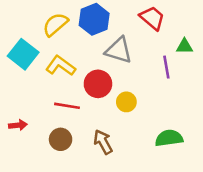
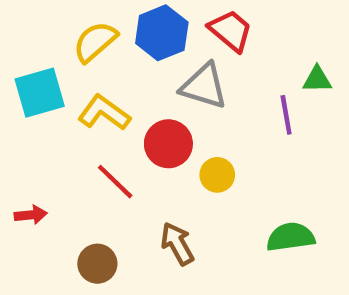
red trapezoid: (152, 18) -> (231, 31), moved
cyan square: (23, 54) -> (40, 93), turned 36
red line: (67, 106) -> (115, 182), turned 35
brown circle: (61, 139) -> (97, 264), moved

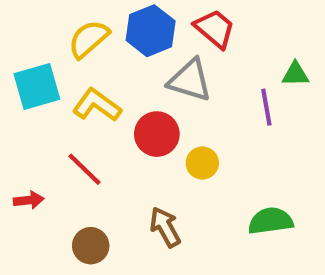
red line: (115, 182) -> (84, 169), moved

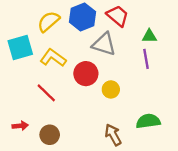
green triangle: (295, 74) -> (149, 36), moved
red arrow: (29, 200) -> (20, 126), moved
brown arrow: (165, 227) -> (113, 135), moved

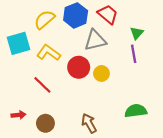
green triangle: (149, 36) -> (137, 33), turned -48
gray triangle: (104, 44) -> (95, 40), turned -30
yellow circle: (111, 89) -> (101, 73), moved
brown arrow: (113, 135) -> (89, 123), moved

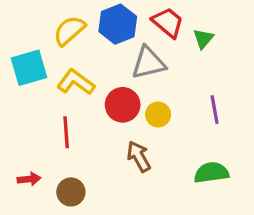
green triangle: (137, 33) -> (203, 39), moved
purple line: (134, 54) -> (215, 110), moved
red line: (42, 85) -> (66, 132), turned 42
brown arrow: (89, 123) -> (139, 156), moved

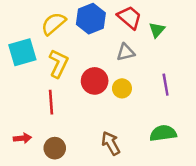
gray triangle: (148, 63) -> (126, 52), moved, size x0.7
yellow L-shape: (76, 82) -> (58, 63), turned 80
brown arrow: (139, 156) -> (111, 143), moved

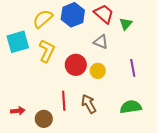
gray triangle: (126, 52) -> (101, 42), turned 35
red line: (51, 102) -> (64, 101), moved
brown arrow: (111, 143) -> (89, 104), moved

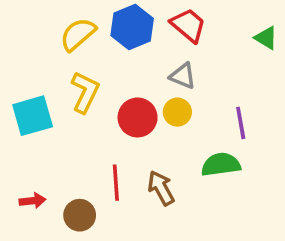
green triangle: (126, 24) -> (266, 38), moved, turned -40
cyan square: (18, 42) -> (33, 116), moved
yellow circle: (98, 71) -> (177, 112), moved
green semicircle: (131, 107) -> (221, 165), moved

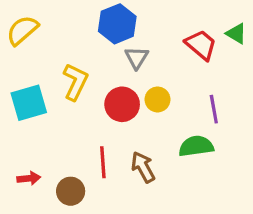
red trapezoid: (188, 25) -> (201, 45), moved
yellow semicircle: (78, 34) -> (22, 30), moved
gray triangle: (183, 76) -> (137, 58), moved, turned 40

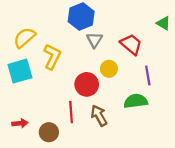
yellow semicircle: (22, 30) -> (24, 38), moved
red trapezoid: (201, 45) -> (131, 44), moved
red circle: (122, 104) -> (87, 84), moved

